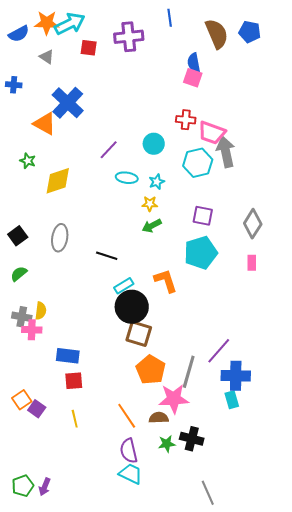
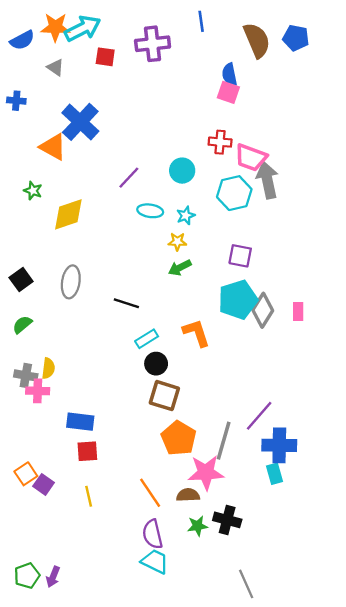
gray diamond: (253, 224) -> (263, 310), moved
black circle: (132, 307) -> (156, 364), size x0.6

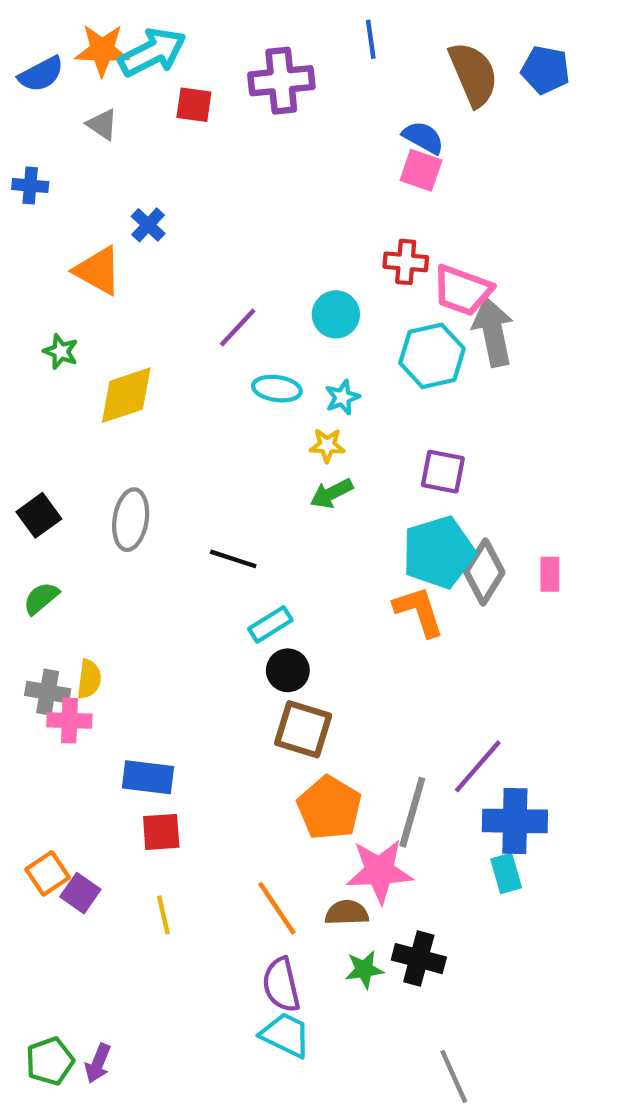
blue semicircle: (230, 75) -> (423, 137), turned 130
blue cross: (80, 122) -> (148, 225), size x0.5
orange L-shape: (196, 333) -> (419, 611), moved

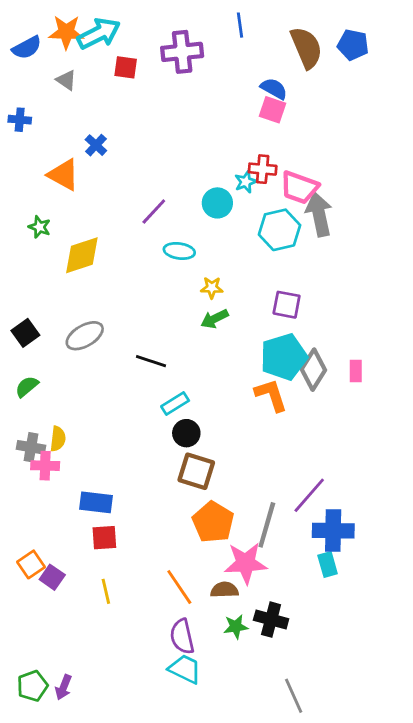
cyan star: (342, 397) -> (246, 182), moved
gray ellipse: (131, 520) -> (85, 336), turned 51

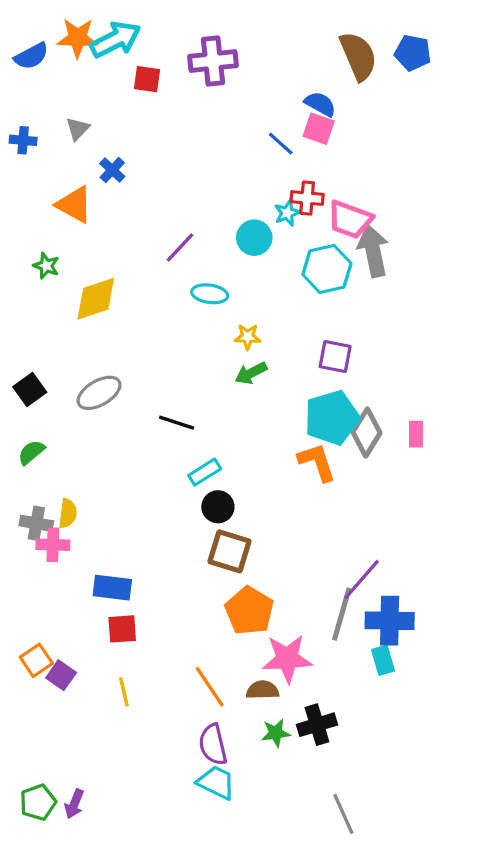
blue line: (240, 25) -> (281, 144), moved, turned -40
gray triangle: (66, 80) -> (78, 129), moved, turned 40
gray line: (267, 525) -> (342, 614), moved
black cross: (271, 620) -> (317, 725), turned -32

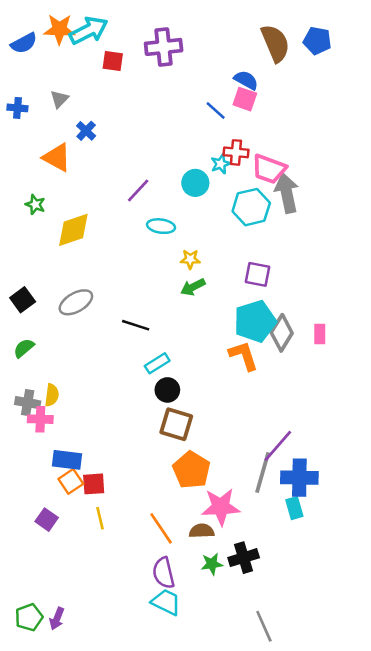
blue rectangle: (112, 588) -> (67, 460), moved
orange square: (36, 660) -> (71, 481), moved
yellow line: (124, 692) -> (100, 518), moved

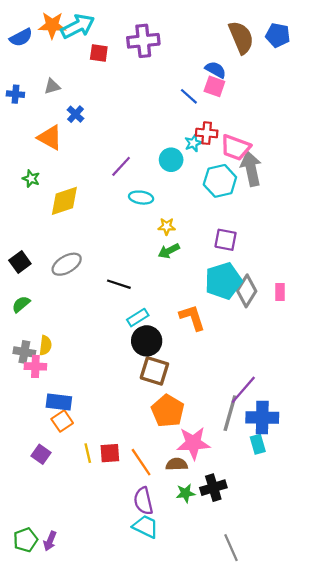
gray triangle: (59, 99) -> (52, 86), turned 30
orange L-shape: (244, 356) -> (192, 318), moved
black circle: (167, 390) -> (147, 341), size x1.4
red square: (94, 484) -> (110, 453), moved

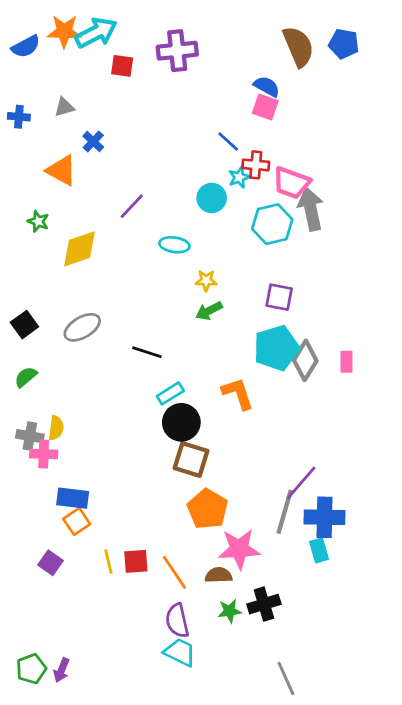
blue line: (189, 96) -> (228, 142), moved
purple line: (121, 166) -> (132, 206), moved

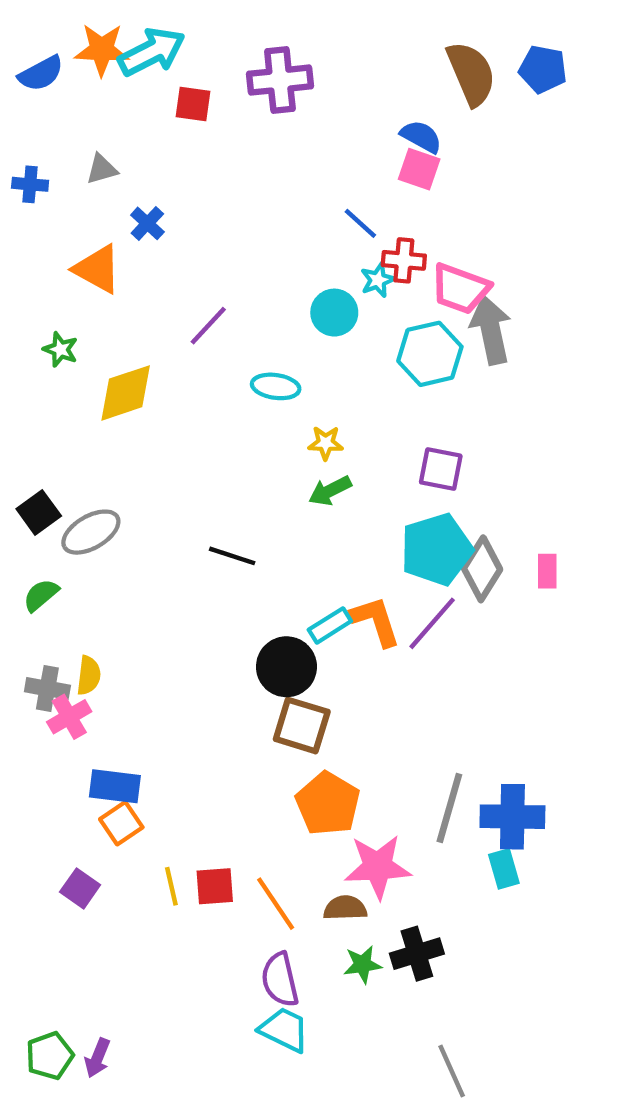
gray ellipse: (82, 327) -> (91, 532), moved
cyan rectangle: (170, 393) -> (330, 625), moved
pink cross: (44, 454) -> (69, 717), turned -32
purple line: (301, 483) -> (432, 623), moved

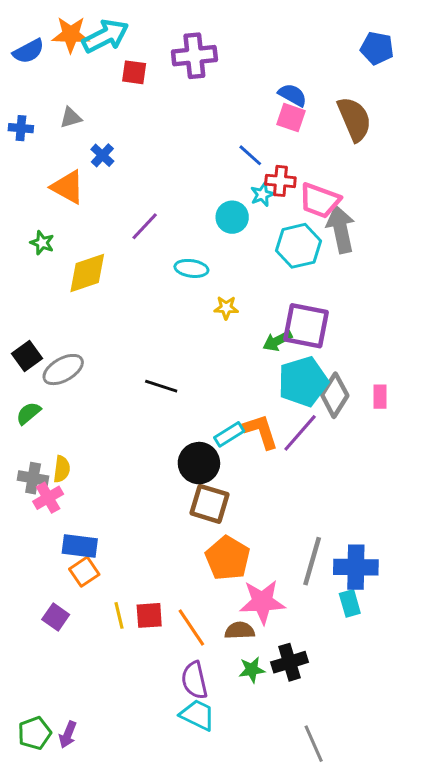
brown semicircle: (471, 74) -> (354, 119), moved
purple square: (441, 469) -> (306, 326), size x1.5
green arrow: (330, 491) -> (277, 341), moved

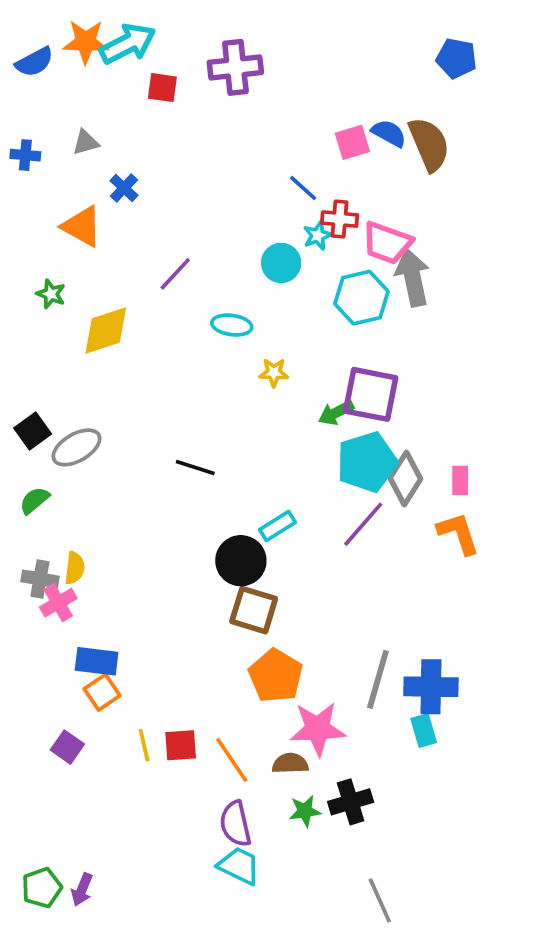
blue semicircle: (292, 95) -> (389, 133), moved
pink square: (291, 118) -> (352, 142), turned -36
orange L-shape: (261, 431) -> (458, 533), moved

